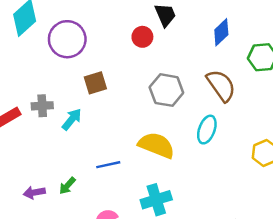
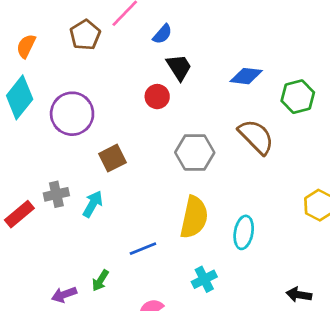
blue diamond: (221, 32) -> (246, 76), turned 60
cyan ellipse: (207, 130) -> (244, 232), moved
yellow semicircle: (156, 145) -> (194, 217), turned 90
cyan cross: (156, 200) -> (204, 279), size x0.7

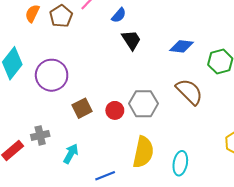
orange semicircle: (26, 46) -> (32, 13), moved
red circle: (157, 97) -> (115, 110), moved
cyan arrow: (93, 204) -> (71, 154), moved

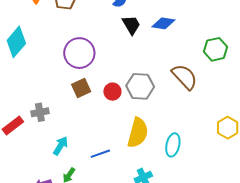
blue diamond: (182, 46) -> (163, 23), moved
purple circle: (52, 75) -> (79, 53), moved
cyan arrow: (71, 154) -> (61, 146), moved

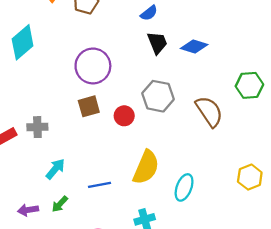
gray hexagon: (140, 86) -> (158, 96), moved

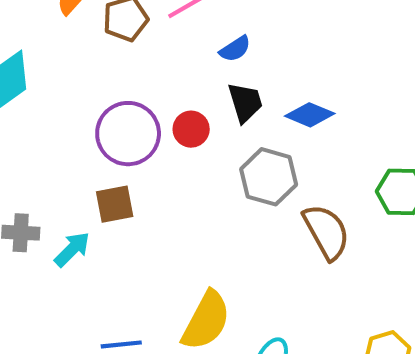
gray hexagon: (158, 96) -> (269, 177), moved
red circle: (124, 116) -> (191, 129), moved
cyan arrow: (55, 169) -> (72, 249), moved

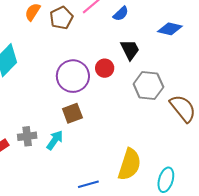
blue semicircle: (235, 49) -> (121, 14), moved
blue diamond: (310, 115) -> (170, 29), moved

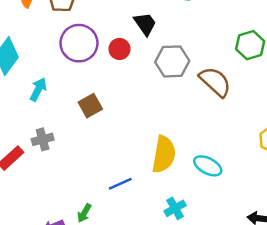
purple circle: (73, 76) -> (79, 43), moved
cyan arrow: (55, 140) -> (38, 89), moved
cyan ellipse: (166, 180) -> (208, 166), turned -70

